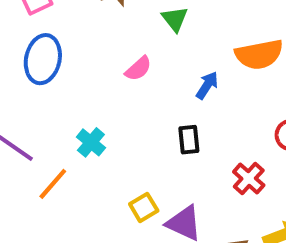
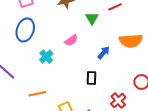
cyan cross: (91, 142) -> (46, 57), moved
orange line: (53, 184) -> (37, 94), moved, turned 30

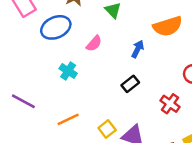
blue ellipse: (25, 30) -> (56, 27), moved, turned 60
black rectangle: (91, 78) -> (130, 84), turned 64

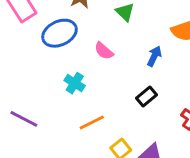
pink semicircle: (94, 44) -> (104, 51), turned 90
orange line: (68, 119) -> (92, 123), moved

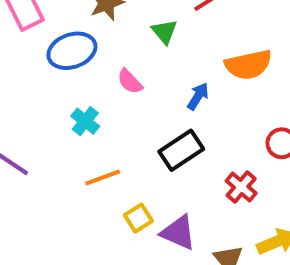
black rectangle: (146, 97) -> (181, 150), size x1.5

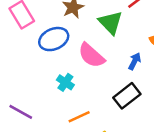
green triangle: (164, 32) -> (111, 23), size x1.5
pink semicircle: (130, 81) -> (91, 55), size x1.6

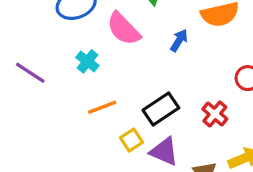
black rectangle: (127, 96) -> (161, 109), moved
purple line: (21, 112) -> (30, 73), moved

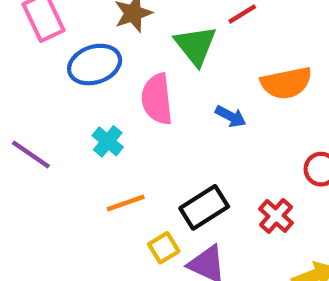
pink semicircle: (123, 29) -> (157, 99), turned 36
blue arrow: (179, 40) -> (231, 116), turned 85

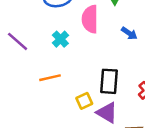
orange line: (126, 203) -> (50, 78), moved
black rectangle: (204, 207) -> (109, 81), turned -60

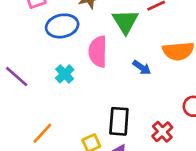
orange line: (50, 78) -> (42, 133), moved, turned -35

